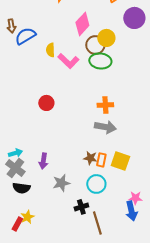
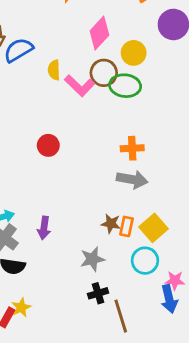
brown circle: (95, 45) -> (104, 73), moved
yellow square: (120, 161) -> (154, 228), turned 30
gray star: (61, 183) -> (92, 259), moved
cyan circle: (96, 184) -> (145, 261), moved

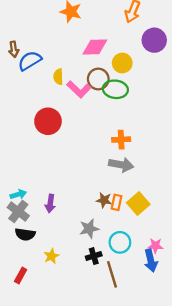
pink diamond: (99, 33) -> (95, 47), turned 45
red circle: (48, 145) -> (48, 121), moved, size x1.5
cyan circle: (145, 261) -> (120, 242), moved
yellow star: (21, 308) -> (51, 256), moved

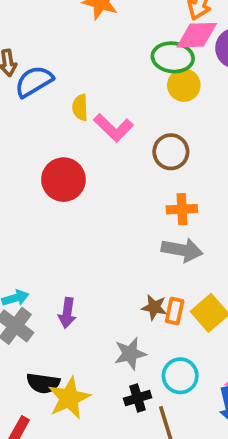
pink diamond: (95, 47) -> (197, 35), moved
brown circle: (98, 79) -> (171, 152), moved
green ellipse: (115, 89) -> (173, 57), moved
black semicircle: (25, 234) -> (43, 383), moved
yellow star: (51, 256) -> (69, 398), size x1.6

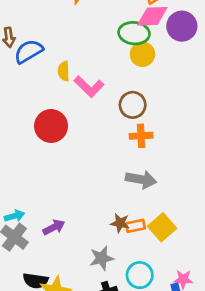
orange cross: (182, 209) -> (141, 136), moved
orange rectangle: (175, 311) -> (135, 226), turned 66
purple arrow: (67, 313) -> (54, 227), turned -125

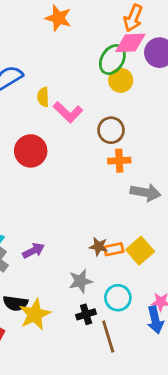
green ellipse: (134, 33) -> (112, 60), turned -64
gray arrow: (141, 179) -> (146, 192), moved

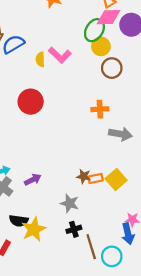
pink L-shape: (68, 112) -> (60, 55), moved
brown circle: (111, 130) -> (112, 68), moved
gray star: (81, 281) -> (70, 203), turned 30
cyan circle: (118, 298) -> (112, 256), moved

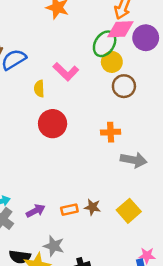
yellow semicircle: (40, 59) -> (39, 89), moved
red circle: (31, 102) -> (53, 124), moved
orange rectangle: (96, 178) -> (69, 210), moved
gray star: (70, 203) -> (54, 246), moved

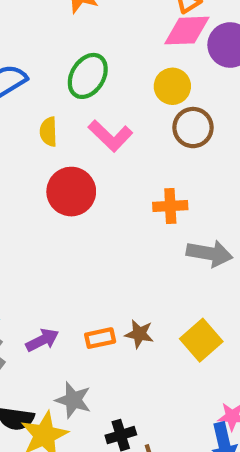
green ellipse: (105, 44) -> (88, 76), moved
pink L-shape: (66, 72) -> (110, 136), moved

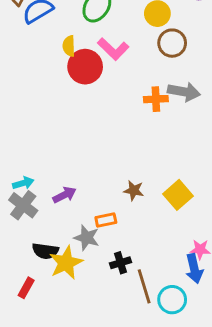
red circle: (71, 192) -> (85, 67), moved
gray arrow: (210, 253) -> (184, 92), moved
orange rectangle: (100, 338) -> (106, 220), moved

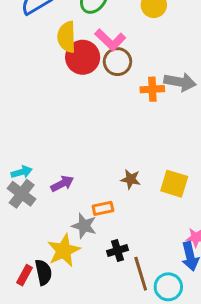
brown circle: (172, 43) -> (117, 62), moved
yellow semicircle: (69, 46) -> (67, 37), size x1.5
yellow square: (178, 195) -> (174, 184), turned -32
black semicircle: (45, 251) -> (43, 272), moved, turned -110

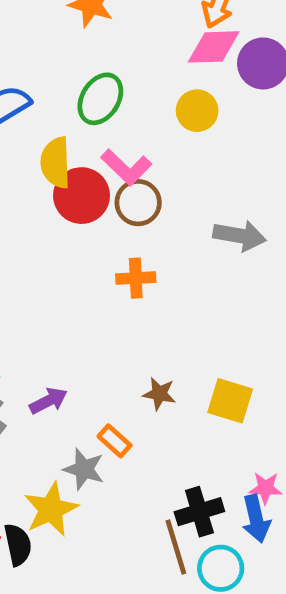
orange cross: (152, 89) -> (136, 278), moved
orange rectangle: (103, 208) -> (115, 441), turned 54
black cross: (117, 250) -> (199, 512), moved, size x1.4

